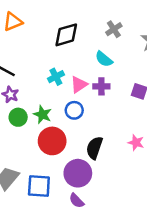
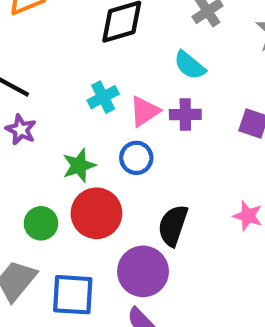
green star: (42, 114) -> (79, 165), turned 30
green circle: (18, 117) -> (41, 223), moved

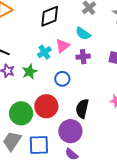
pink triangle: (145, 111) -> (63, 46), moved
green star: (79, 165) -> (30, 72), moved
green circle: (41, 223) -> (21, 113), size x1.5

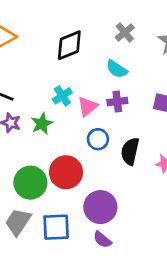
pink triangle: (63, 46) -> (87, 106), moved
blue circle: (62, 79) -> (98, 139), moved
black semicircle: (82, 109) -> (130, 151), moved

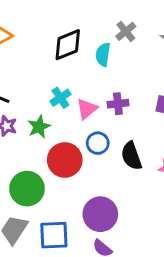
cyan semicircle: (117, 69) -> (103, 54), moved, turned 65
black semicircle: (130, 151) -> (131, 156), turned -32
red circle: (66, 172) -> (65, 160), moved

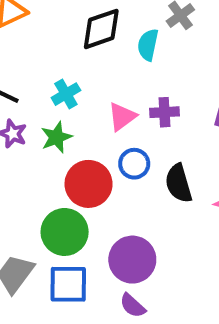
cyan cross: (60, 98) -> (66, 94), moved
green circle: (27, 189) -> (65, 232), moved

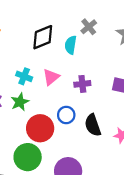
cyan cross: (66, 94) -> (24, 76), turned -35
pink triangle: (122, 117) -> (51, 77), moved

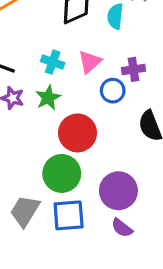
blue circle: (66, 115) -> (113, 91), moved

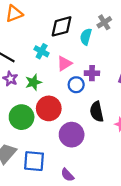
cyan cross: (53, 62) -> (42, 51), moved
green circle: (62, 173) -> (22, 117), moved
purple circle: (118, 191) -> (72, 135), moved

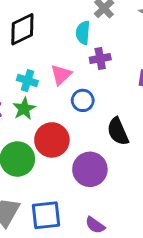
black diamond: (62, 26) -> (22, 29), moved
cyan cross: (42, 51) -> (27, 81), moved
purple cross: (92, 73) -> (100, 58), moved

